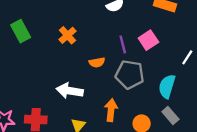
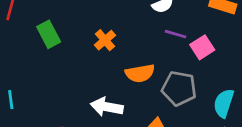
purple line: (123, 44) -> (176, 34), moved, turned -60
orange semicircle: (97, 62) -> (140, 73), size x1.5

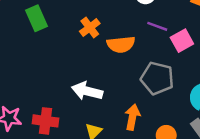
orange semicircle: (140, 73) -> (121, 44), moved

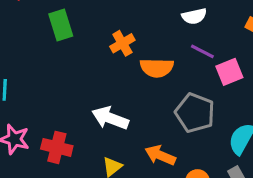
orange arrow: (132, 117) -> (160, 155), turned -85

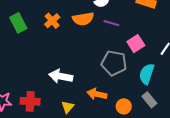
orange cross: (122, 43) -> (52, 21), moved
orange semicircle: (157, 68) -> (83, 19), moved
pink square: (229, 72) -> (136, 44), moved

